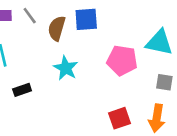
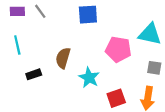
brown semicircle: (57, 28) -> (63, 58), moved
cyan star: (66, 68) -> (89, 78), moved

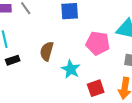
black rectangle: (34, 74) -> (13, 60), moved

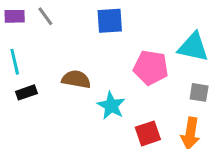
brown semicircle: (47, 51) -> (76, 79), turned 84

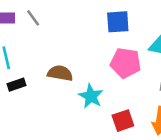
blue square: (110, 21) -> (118, 22), moved

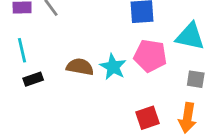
cyan star: (91, 96) -> (113, 67), moved

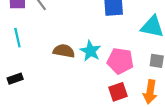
pink pentagon: (150, 56) -> (120, 61), moved
black rectangle: (33, 79) -> (15, 79), moved

